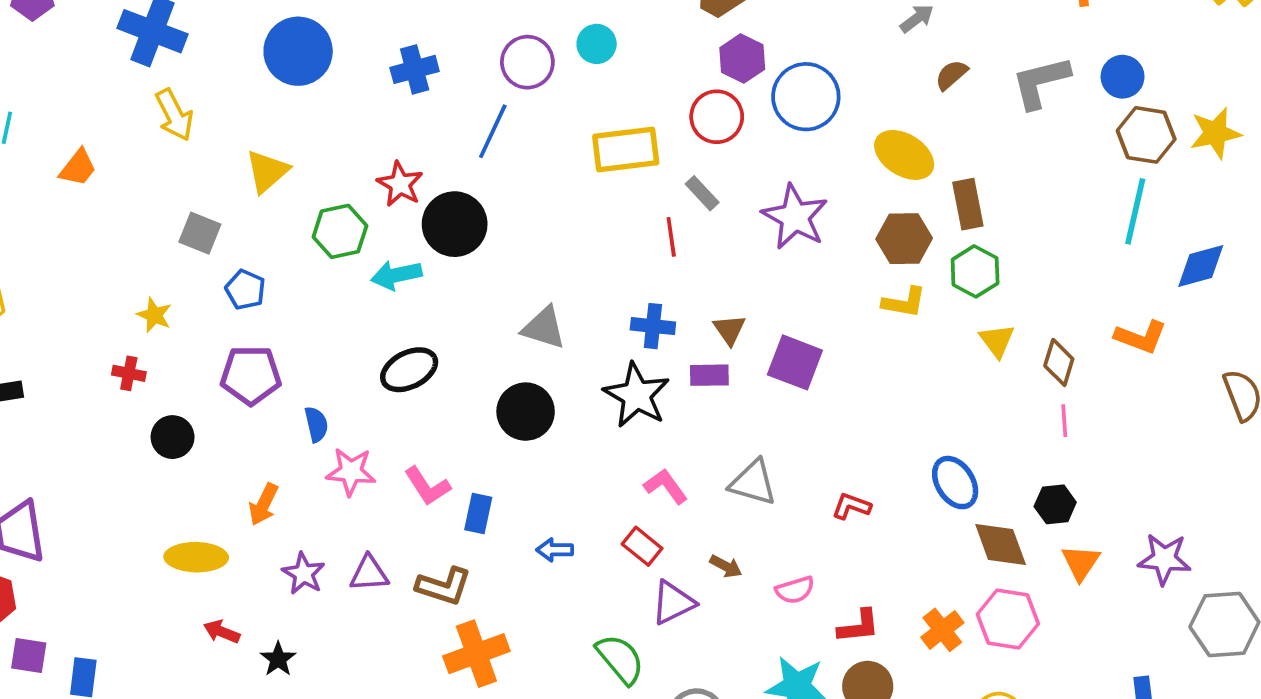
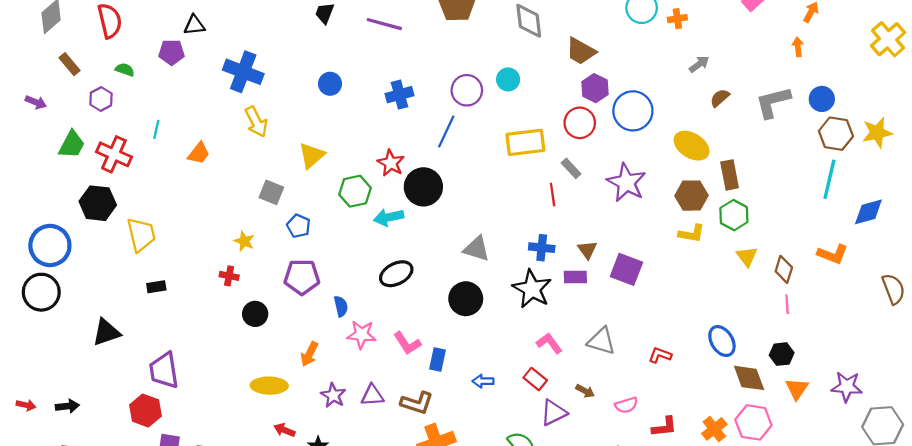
blue circle: (298, 51) -> (330, 84), size x0.6

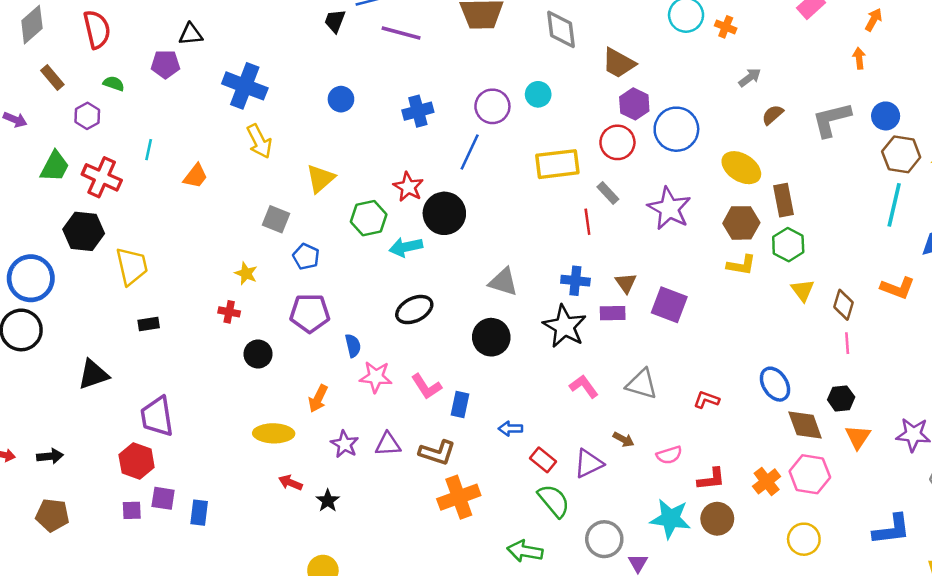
orange cross: (677, 19) -> (726, 27), turned 30
red rectangle: (535, 379) -> (543, 460), moved

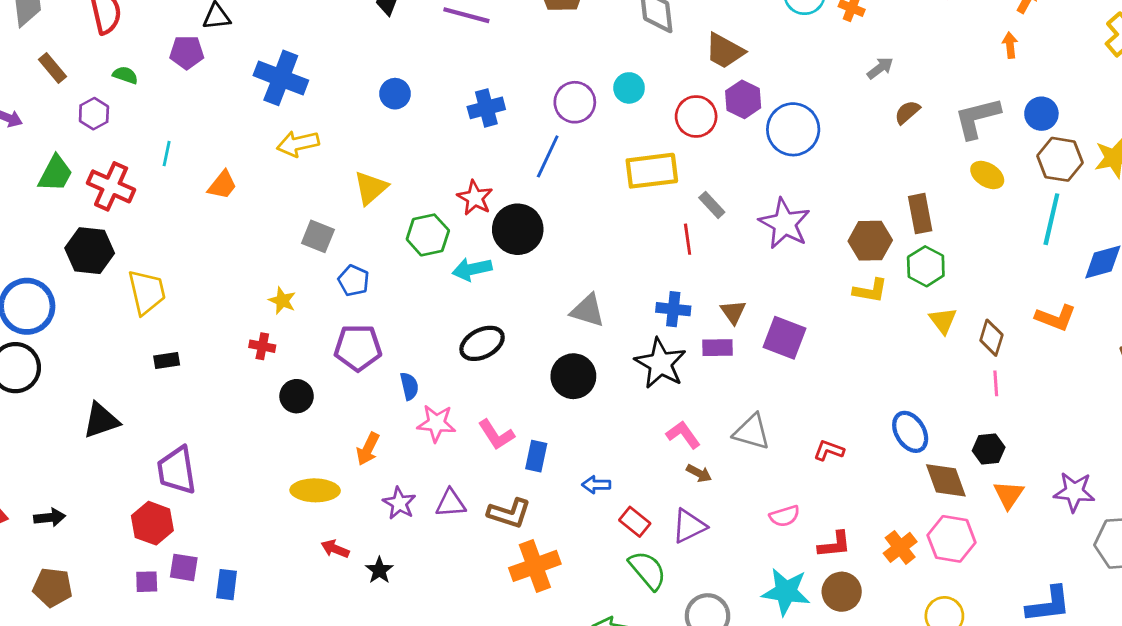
yellow arrow: (259, 141) -> (298, 144), turned 104
red circle: (617, 142) -> (696, 116), moved
yellow ellipse: (741, 168) -> (987, 175), moved, size x0.7
brown arrow: (624, 439) -> (699, 473), moved

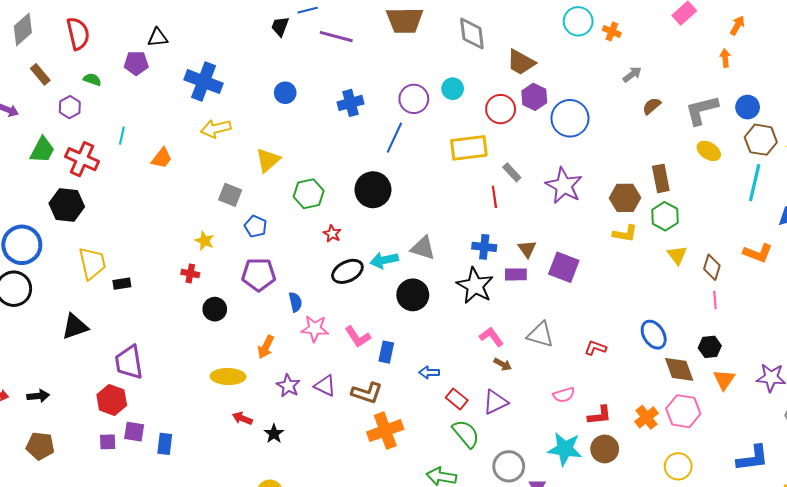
red star: (475, 198) -> (332, 234), moved, size x0.7
cyan arrow: (472, 269) -> (384, 260), moved
yellow trapezoid: (147, 292) -> (92, 263), moved
purple triangle: (451, 503) -> (325, 386), turned 30

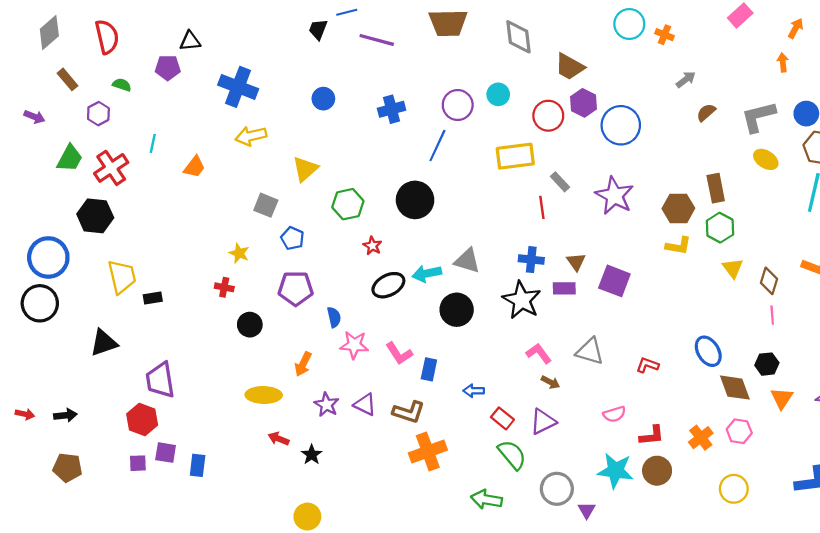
red cross: (82, 159) -> (111, 168), turned 32
pink hexagon: (683, 411) -> (739, 431), size x0.7

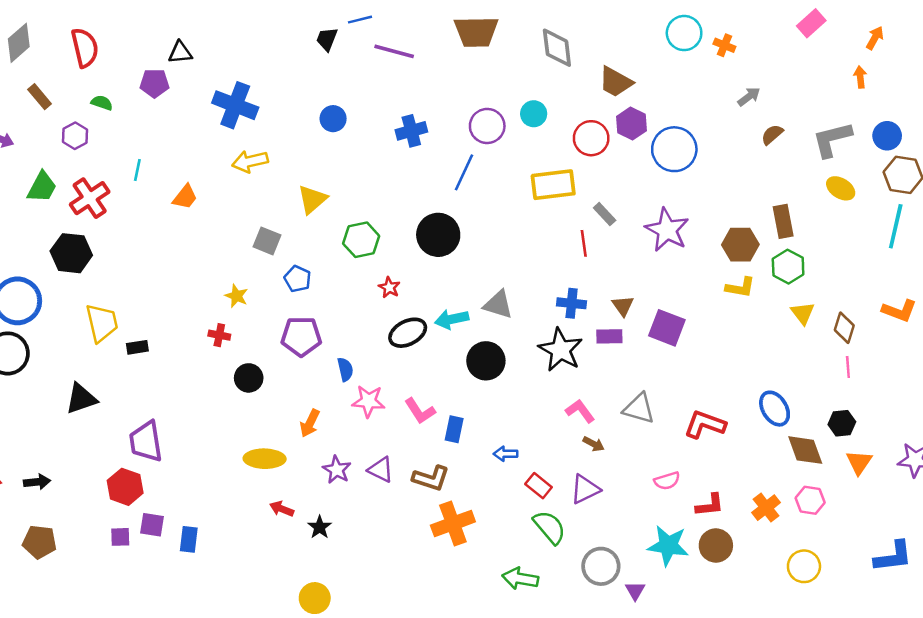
red L-shape: (647, 365) -> (705, 424), size x1.6

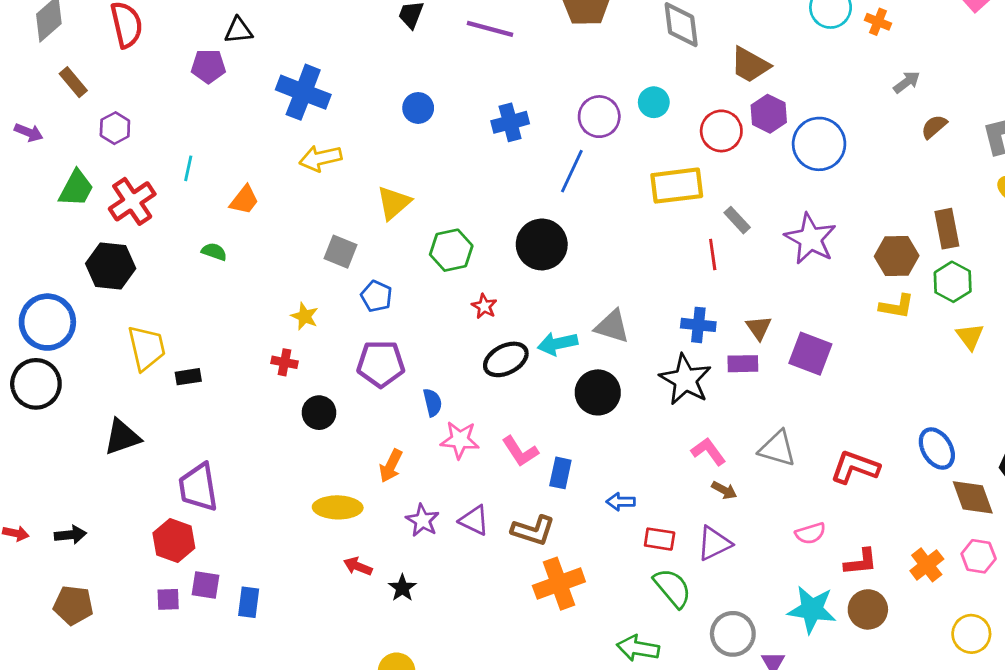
green semicircle: (102, 103) -> (214, 252), moved
red rectangle: (539, 486) -> (660, 539), turned -30

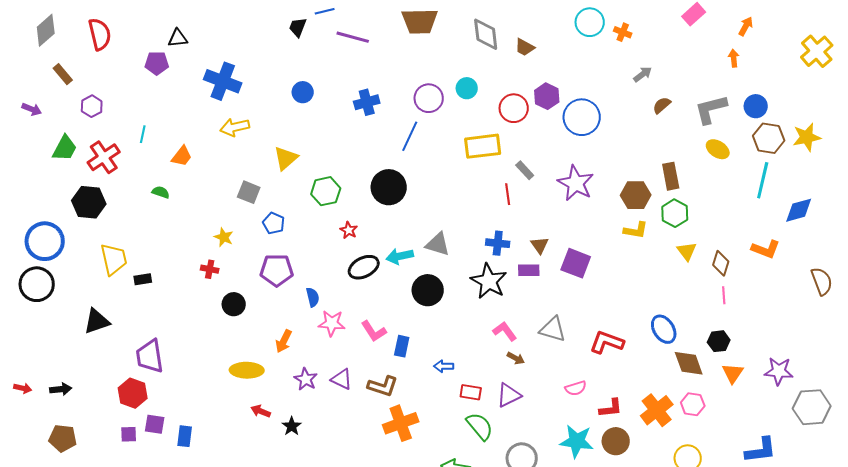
brown trapezoid: (750, 65) -> (525, 47), moved, size x0.7
orange cross: (927, 565) -> (657, 410), size x1.4

